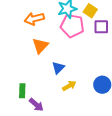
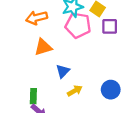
orange triangle: (40, 46) -> (43, 47), turned 30
green rectangle: (22, 91) -> (33, 96), moved

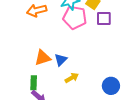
orange triangle: (43, 47) -> (43, 58), moved
blue circle: (111, 90) -> (111, 86), moved

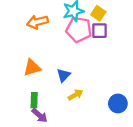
purple square: (104, 19) -> (99, 31), moved
orange triangle: (43, 58) -> (32, 68), moved

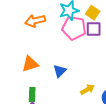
yellow arrow: (75, 95) -> (87, 89), moved

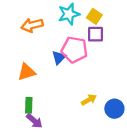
pink pentagon: (74, 28) -> (74, 50), moved
blue triangle: (60, 71) -> (59, 57), moved

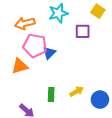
yellow square: (94, 16) -> (98, 11), moved
pink pentagon: (74, 50) -> (35, 46), moved
green rectangle: (29, 105) -> (51, 94), moved

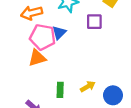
blue triangle: (49, 53) -> (59, 33), moved
orange triangle: (20, 66) -> (37, 58), moved

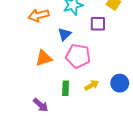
pink pentagon: (43, 37) -> (78, 56), moved
blue circle: (113, 95) -> (120, 83), moved

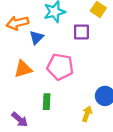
blue triangle: (65, 34) -> (37, 38), moved
yellow arrow: (92, 85) -> (87, 114), moved, turned -40

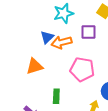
orange arrow: (17, 23) -> (62, 42), moved
pink pentagon: (60, 67) -> (82, 69), moved

